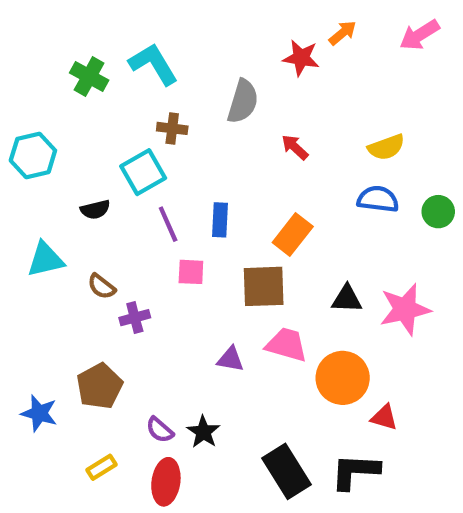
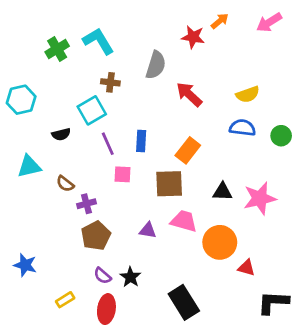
green cross: (89, 77) -> (57, 49), turned 30
red arrow: (295, 147) -> (189, 94), size x1.5
brown pentagon: (99, 386) -> (96, 236), moved
black L-shape: (355, 471) -> (273, 302), moved

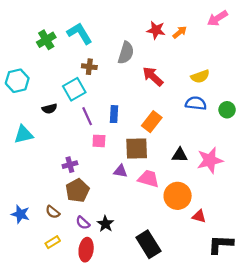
orange arrow: (220, 21) -> (180, 32), moved
brown semicircle: (65, 184) -> (53, 212), moved
purple triangle: (148, 230) -> (120, 171), moved

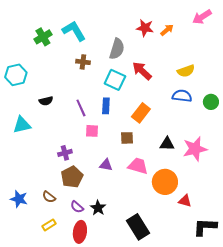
cyan square: (74, 89) -> (115, 80), moved, turned -35
brown square: (137, 148) -> (127, 138), size x0.6
purple triangle: (120, 171) -> (106, 165), moved

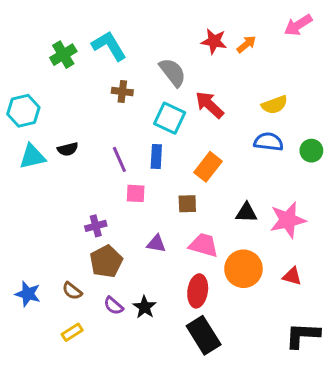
gray semicircle: (117, 49) -> (173, 72), turned -55
cyan triangle: (22, 125) -> (32, 157), moved
red triangle: (185, 201) -> (292, 276), moved
red ellipse: (80, 232) -> (198, 291), moved

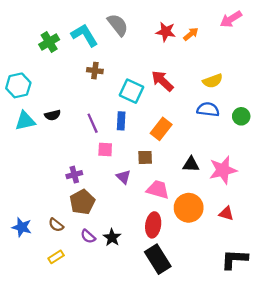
gray semicircle: (173, 72) -> (118, 25), moved
purple triangle: (156, 244) -> (123, 177), moved, turned 35

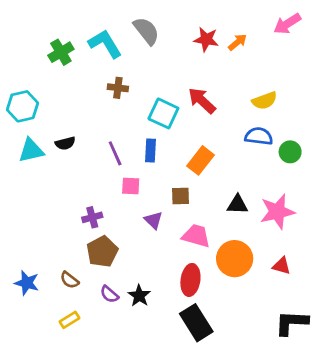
green circle: (241, 116) -> (290, 152), moved

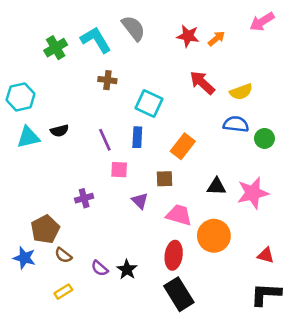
red arrow: (202, 101) -> (202, 83), moved
brown pentagon: (102, 252) -> (45, 229), moved
red triangle: (282, 266) -> (266, 255), moved

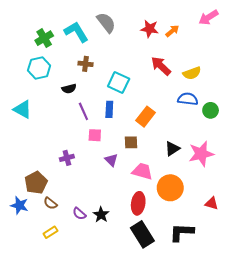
cyan hexagon: (21, 97) -> (39, 68), moved
black semicircle: (59, 131) -> (69, 89), moved
cyan triangle: (28, 137) -> (23, 109), turned 42
black triangle: (216, 186) -> (172, 149), turned -35
black L-shape: (266, 294) -> (182, 232), moved

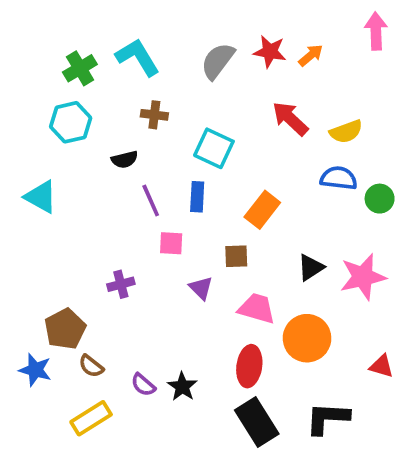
pink arrow: (208, 17) -> (376, 31), turned 120
gray semicircle: (106, 23) -> (218, 61), moved, turned -105
yellow rectangle: (50, 232) -> (91, 418), size x1.5

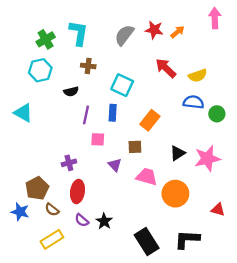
cyan L-shape: (138, 57) -> (79, 33), turned 40
purple line: (151, 200) -> (86, 115), turned 36
red ellipse: (249, 366) -> (77, 192), moved

